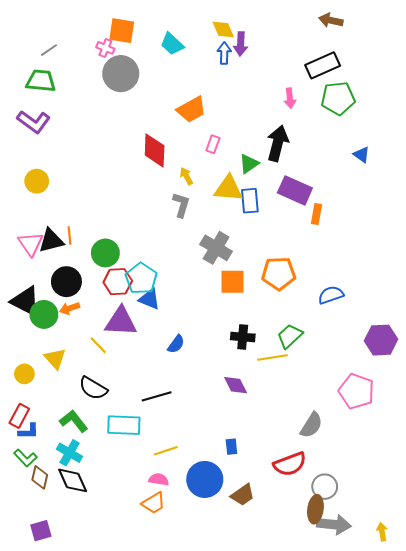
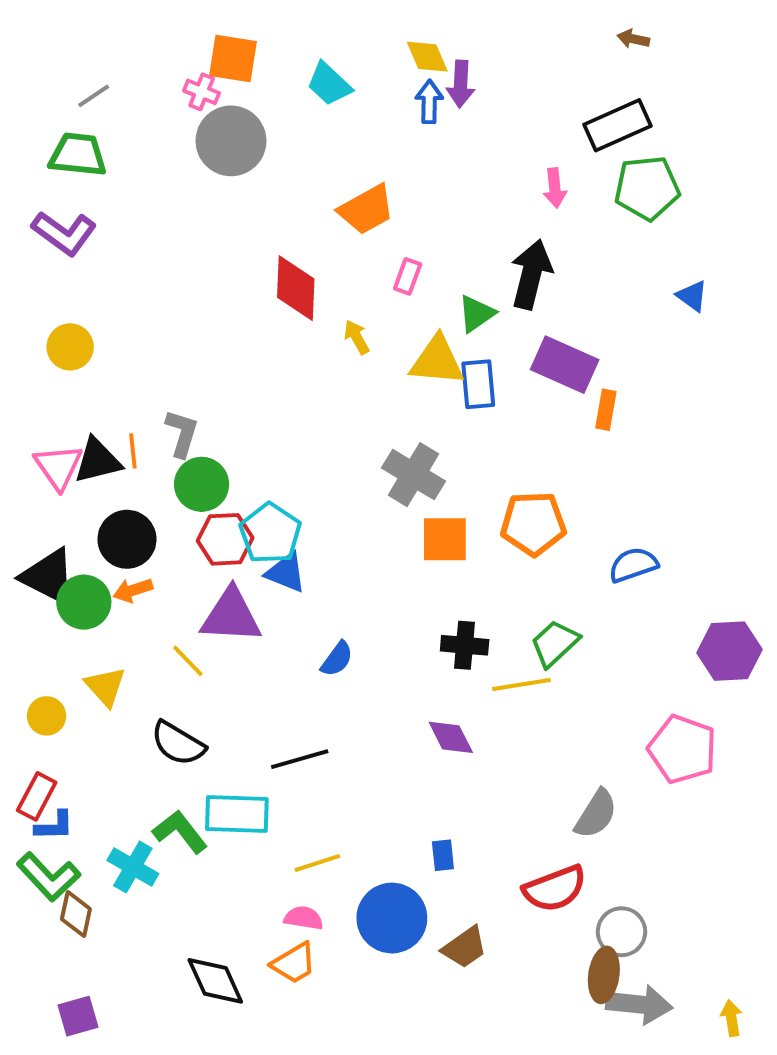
brown arrow: (331, 20) -> (633, 39), size x0.7
gray L-shape: (181, 205) -> (182, 433), moved
green L-shape: (74, 421) -> (180, 832), moved
green L-shape: (25, 458) -> (48, 877), size x1.4
black diamond: (73, 480) -> (215, 981), moved

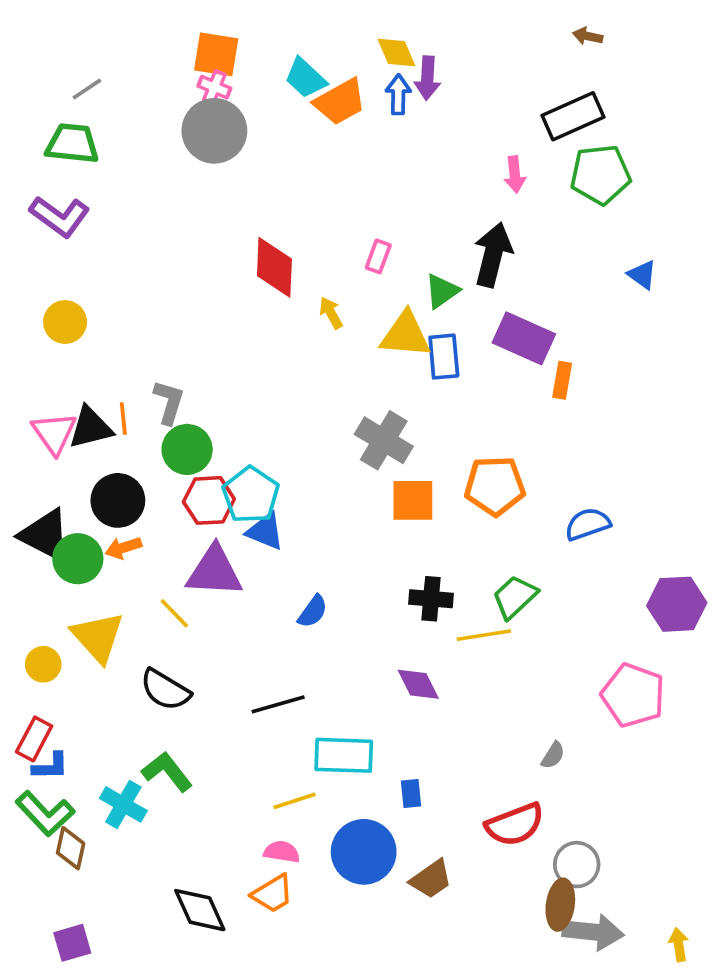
pink cross: (202, 92) -> (214, 87), moved
orange trapezoid: (366, 210) -> (340, 102), moved
yellow triangle: (105, 686) -> (98, 637), size x1.4
cyan rectangle: (237, 814) -> (344, 755), moved
gray semicircle: (596, 814) -> (553, 755), size x0.6

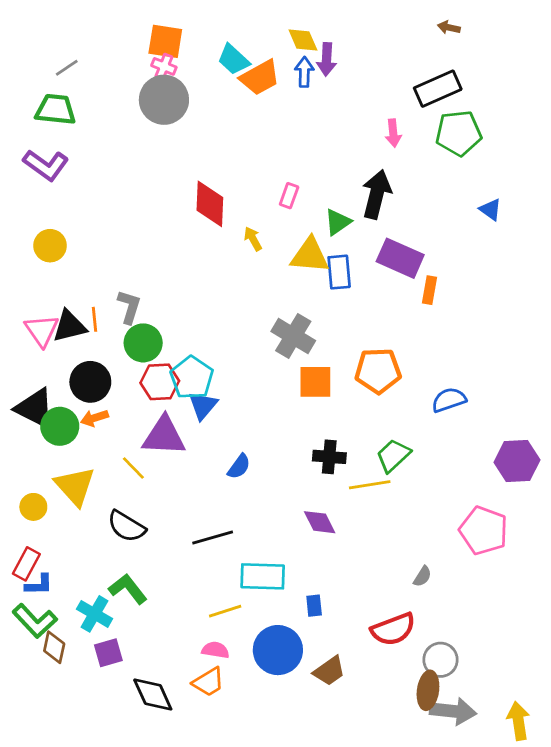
blue triangle: (265, 531) -> (203, 405), turned 48
purple square: (72, 943) -> (108, 653), moved
yellow arrow: (679, 945) -> (518, 721), size x1.5

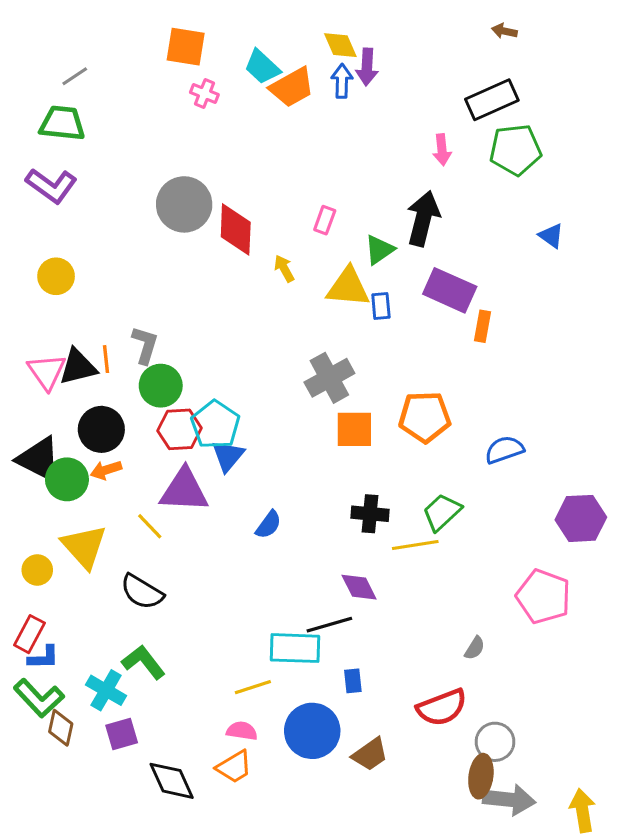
pink cross: (164, 66) -> (204, 94), moved
gray circle: (164, 100) -> (184, 204), moved
blue rectangle: (339, 272) -> (381, 306), size x0.7
gray cross: (293, 336) -> (329, 378), turned 30
black line: (213, 537) -> (329, 625), moved

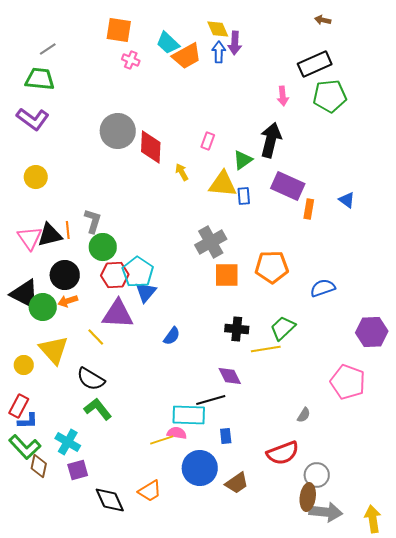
blue triangle: (551, 236) -> (347, 200), moved
green L-shape: (144, 662) -> (98, 409), moved
pink semicircle: (242, 731) -> (177, 433), moved

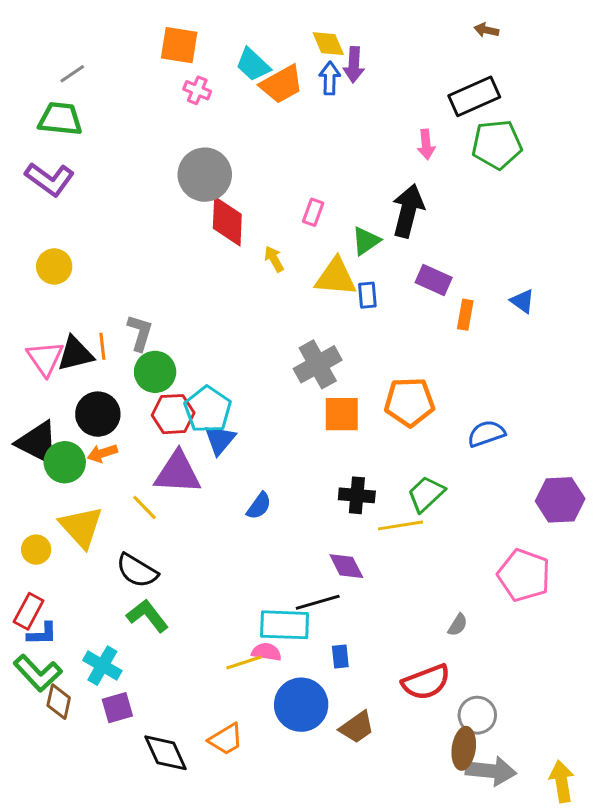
gray circle: (118, 131) -> (205, 175), moved
purple rectangle: (288, 186) -> (434, 280), size x0.7

